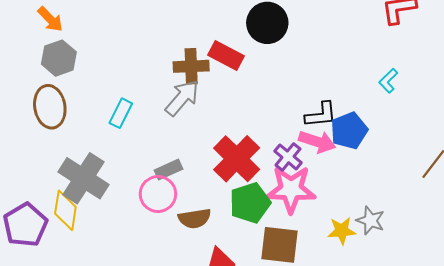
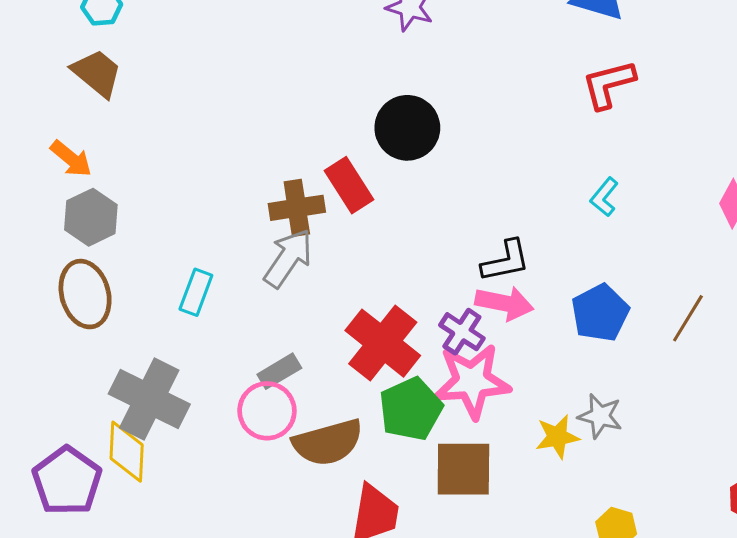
red rectangle: (226, 55) -> (349, 185), turned 36
blue pentagon: (349, 131) -> (600, 313), moved
brown semicircle: (195, 218) -> (328, 442), size x1.4

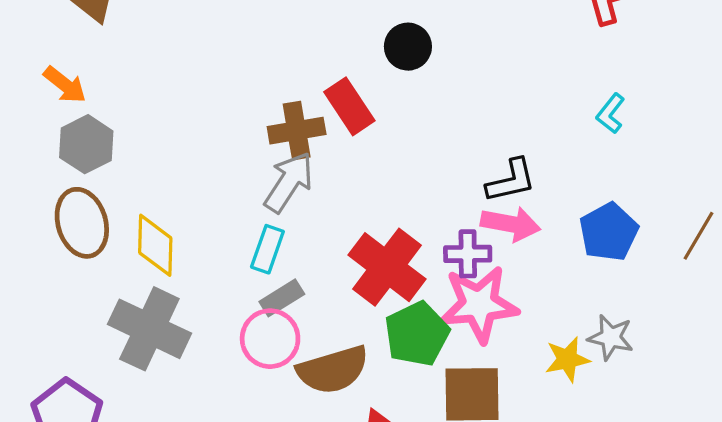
black circle: (407, 128) -> (408, 47), size x0.7
cyan rectangle: (196, 292) -> (267, 249), moved
purple cross: (462, 332) -> (468, 254), turned -33
yellow diamond: (127, 452) -> (155, 245), moved

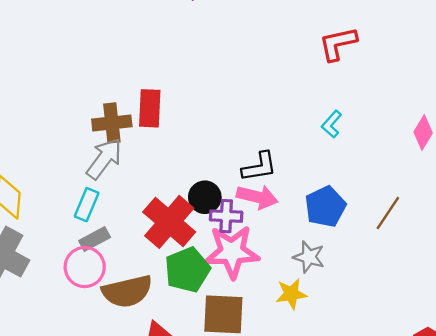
black circle: (408, 47) -> (205, 197), moved
red rectangle: (349, 106) -> (150, 108), turned 33
gray star: (611, 337) -> (309, 257), moved

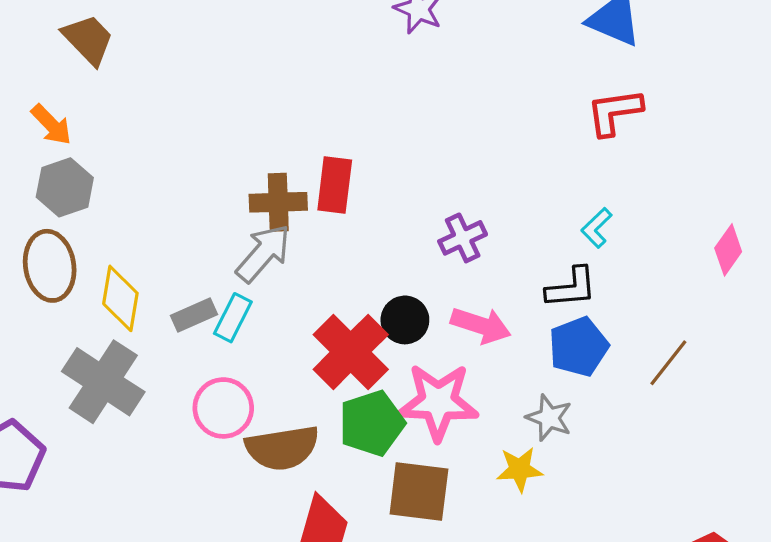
black L-shape: (259, 167) -> (571, 288), moved
purple cross: (226, 216) -> (463, 238), moved, turned -32
gray rectangle: (95, 239) -> (194, 315), moved

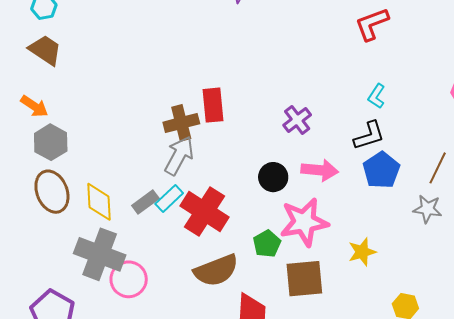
cyan rectangle: (233, 318) -> (169, 199), turned 32
red cross: (351, 352) -> (204, 211), moved
pink circle: (223, 408) -> (129, 279), moved
gray star: (549, 418) -> (427, 209), moved
green pentagon: (372, 423) -> (267, 244), size x0.7

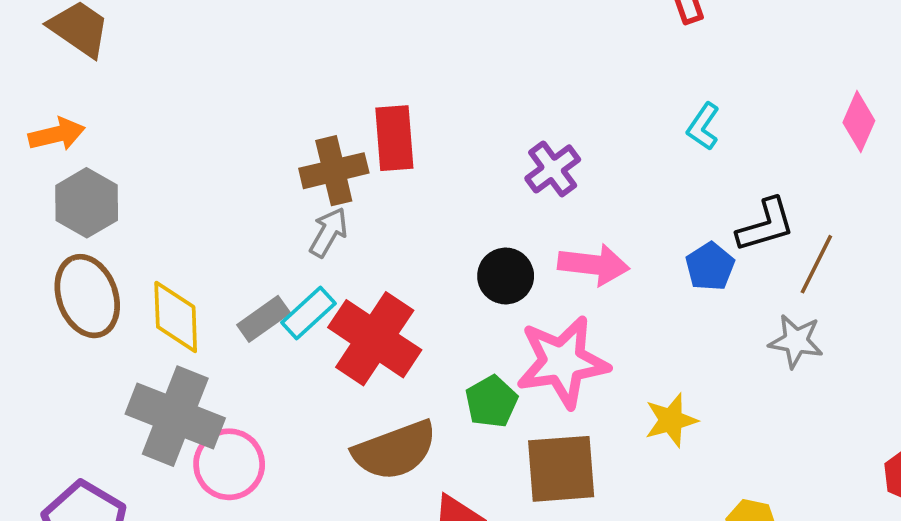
orange arrow: (34, 106) -> (57, 134), turned -48
black L-shape: (369, 136) -> (766, 225), moved
gray arrow: (179, 156) -> (329, 232), size x0.7
blue pentagon: (381, 170) -> (710, 267), size x0.7

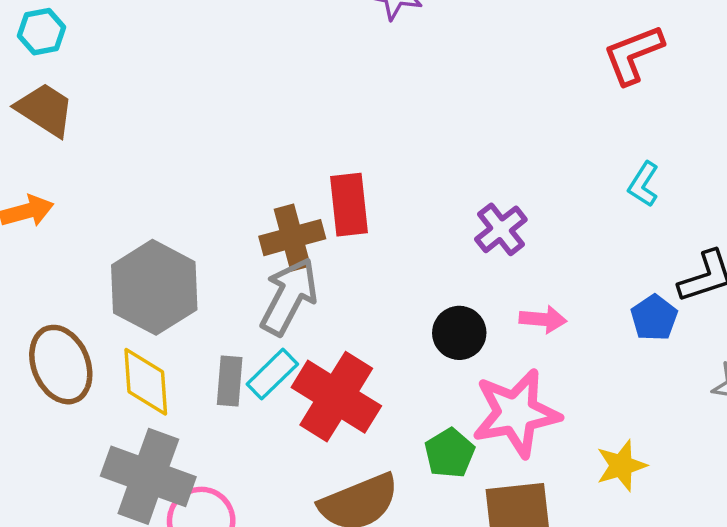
gray hexagon: (87, 203) -> (154, 287), moved, size x1.4
gray arrow: (329, 232) -> (289, 297), size x1.6
pink arrow: (594, 265) -> (543, 319), size x0.7
gray rectangle: (264, 319) -> (230, 381), turned -48

